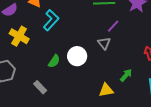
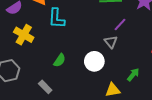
cyan L-shape: (51, 20) -> (56, 18), turned 140
white circle: (77, 56) -> (94, 61), moved

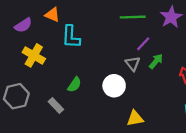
green arrow: (133, 75) -> (156, 61), moved
gray rectangle: (45, 87) -> (56, 106), moved

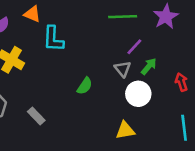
green semicircle: (75, 85) -> (85, 86), moved
white circle: (114, 86) -> (138, 94), moved

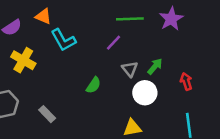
cyan L-shape: (53, 39) -> (63, 40), turned -32
purple line: (134, 47) -> (114, 43), moved

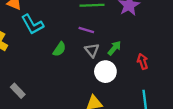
purple line: (114, 43) -> (86, 30), moved, turned 64
green semicircle: (93, 85) -> (59, 49), moved

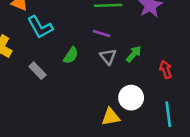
white circle: (105, 72) -> (131, 98), moved
gray rectangle: (18, 91) -> (38, 71), moved

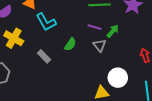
green arrow: (134, 54) -> (113, 31), moved

